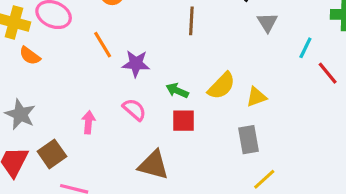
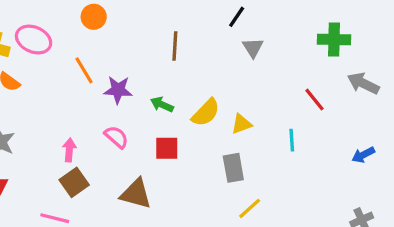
cyan line: (305, 48) -> (292, 140), moved, turned -30
green arrow: (177, 91) -> (162, 104), moved
brown square: (52, 154) -> (74, 182), moved

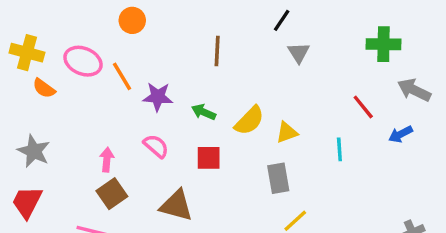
pink ellipse: (34, 40) -> (83, 61), moved
blue arrow: (363, 155) -> (401, 134), moved

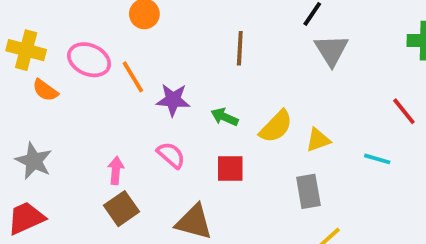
gray triangle: (299, 53) -> (331, 50), size x1.4
cyan line: (339, 149) -> (377, 159), turned -70
red trapezoid: (27, 202) -> (26, 218), turned 39

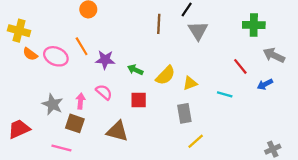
brown line: (240, 48) -> (159, 24), moved
pink ellipse: (89, 60) -> (56, 56), moved
gray star: (34, 161) -> (53, 104), moved
pink arrow: (116, 170) -> (80, 101), moved
brown square: (121, 209) -> (75, 123), turned -36

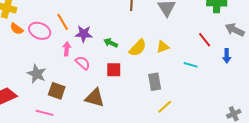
yellow triangle: (190, 83) -> (163, 47), moved
blue arrow: (265, 84) -> (227, 56), turned -64
pink arrow: (80, 101) -> (67, 49), moved

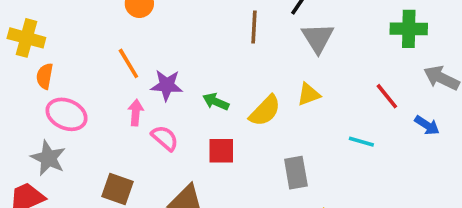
orange semicircle: (17, 29) -> (45, 76), turned 64
pink ellipse: (40, 31) -> (67, 114), moved
yellow triangle: (163, 47) -> (309, 94), moved
blue arrow: (227, 56) -> (427, 125), turned -56
gray star: (37, 74) -> (48, 158), moved

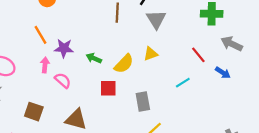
cyan line: (361, 142) -> (183, 83), turned -48
red square: (221, 151) -> (108, 88), moved

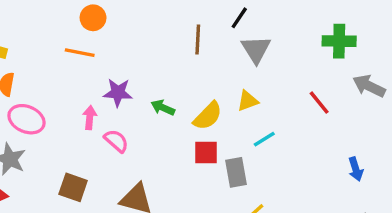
orange line: (40, 35) -> (80, 53), moved, turned -48
blue arrow: (223, 73) -> (356, 169), moved, turned 40
cyan line: (183, 83) -> (264, 139), moved
red square: (108, 88) -> (206, 152), moved

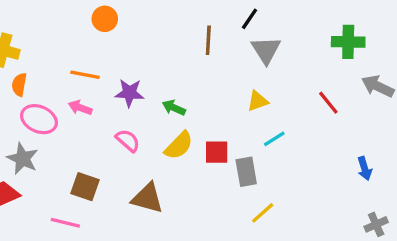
orange line: (80, 53) -> (85, 75), moved
yellow semicircle: (208, 116) -> (179, 145), moved
pink arrow: (90, 118) -> (80, 108), moved, turned -75

